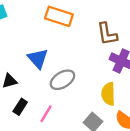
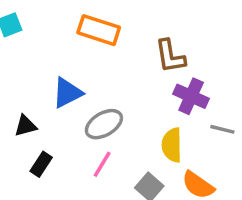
blue triangle: (38, 59) -> (67, 93), turned 45
pink line: (46, 114) -> (102, 164), moved

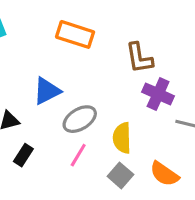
yellow semicircle: (172, 145) -> (122, 138), moved

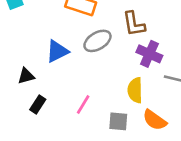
gray ellipse: (80, 119) -> (97, 41), moved
yellow semicircle: (122, 138) -> (135, 90), moved
gray square: (120, 175) -> (118, 121), turned -36

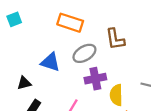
blue triangle: (57, 51) -> (50, 62), turned 45
purple cross: (149, 54) -> (95, 79), moved, turned -35

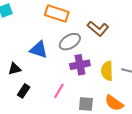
brown L-shape: (115, 39) -> (98, 29), turned -40
yellow semicircle: (116, 95) -> (107, 71), moved

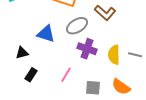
purple cross: (80, 65) -> (87, 49), turned 30

